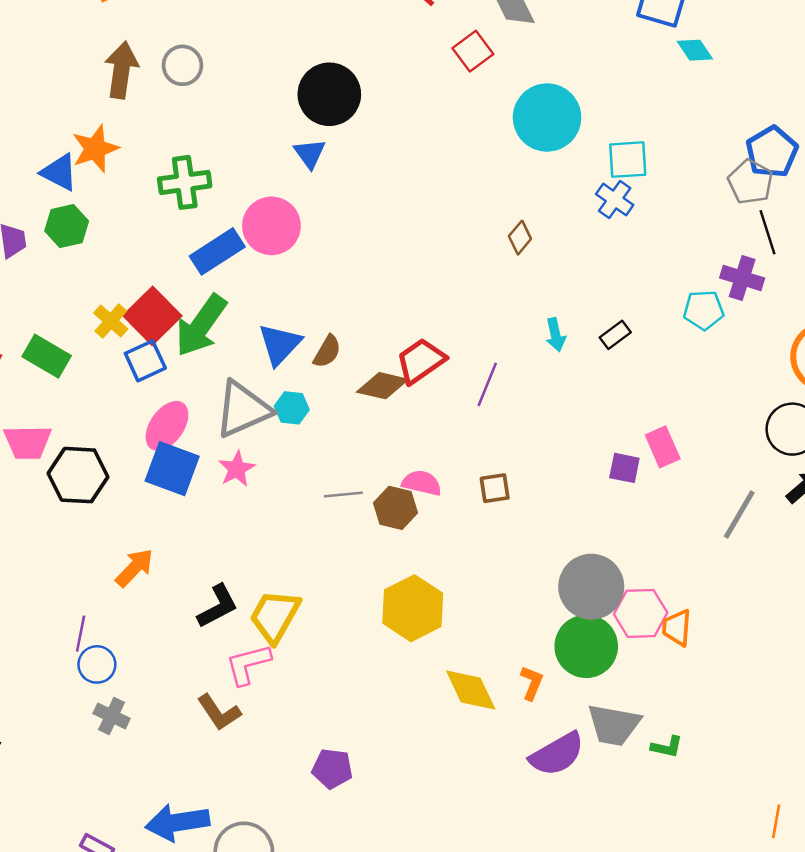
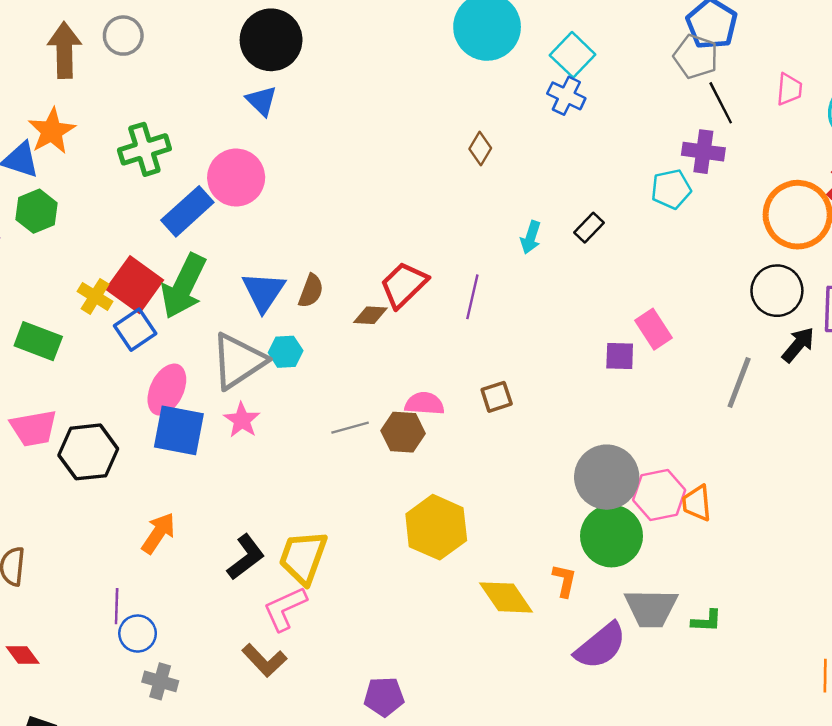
cyan square: (628, 160) -> (573, 55), turned -33
cyan arrow: (556, 335) -> (531, 237), turned 40
brown diamond: (382, 386) -> (370, 315), size x0.7

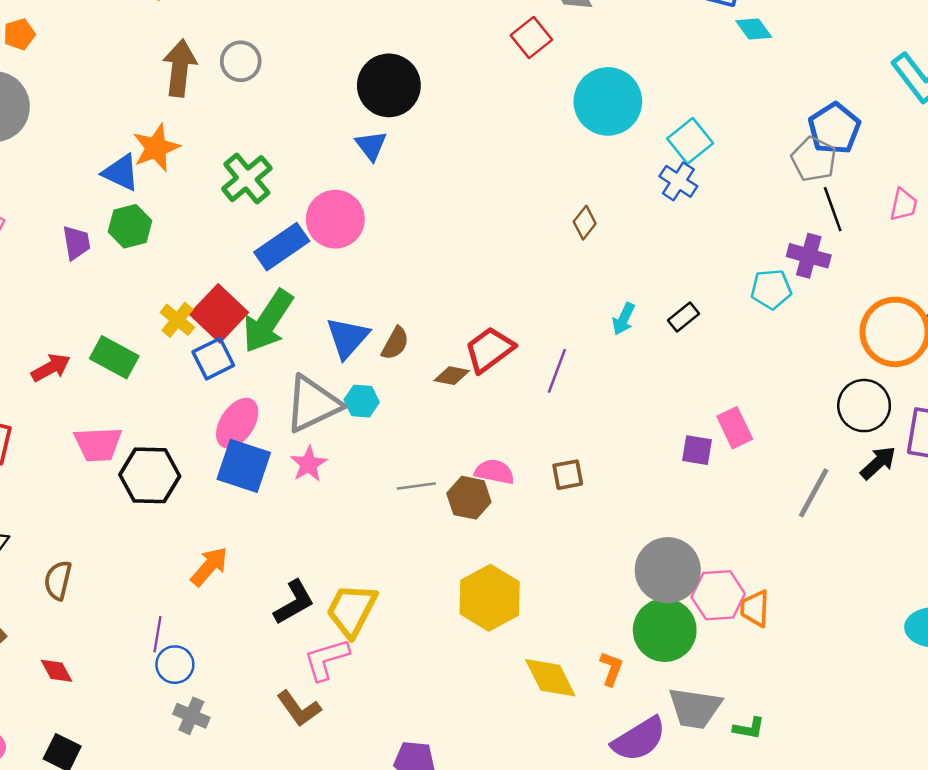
green cross: (144, 149) -> (247, 179), turned -30

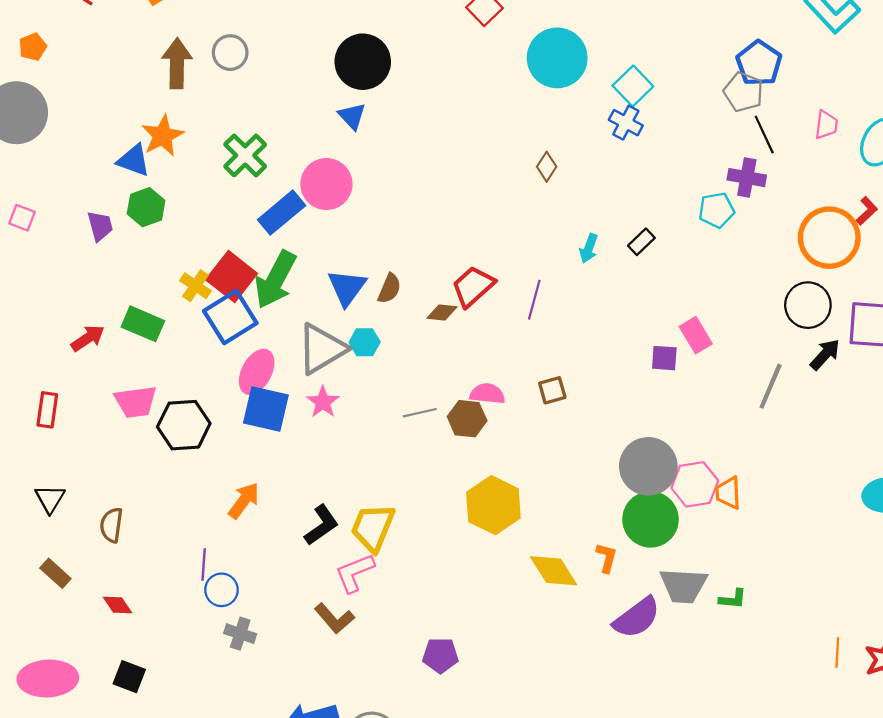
blue square: (213, 359) -> (230, 317), size x1.4

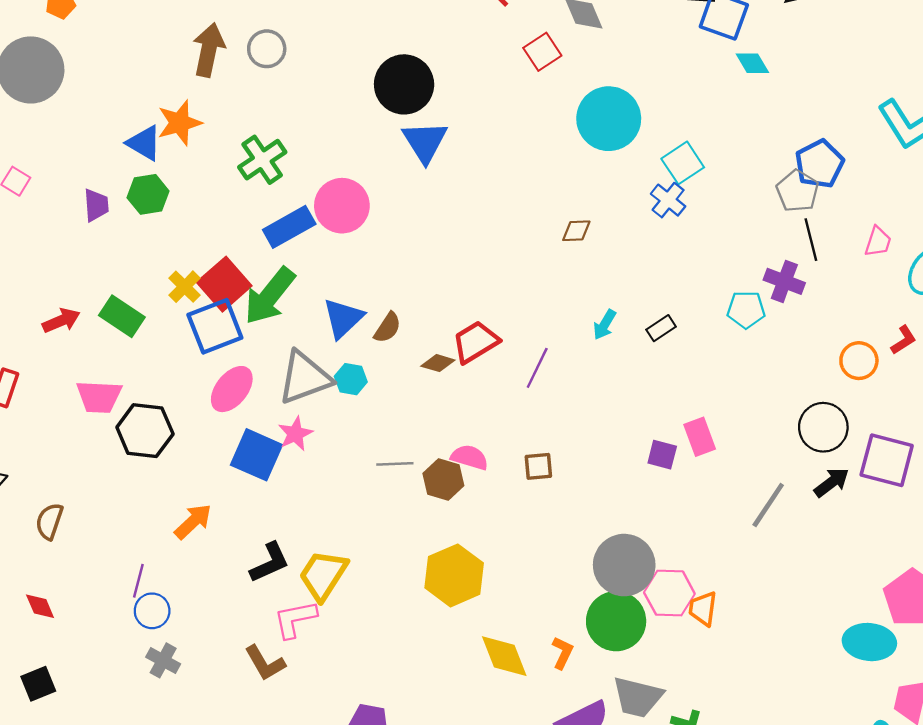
blue triangle: (352, 116) -> (425, 142), moved, size x1.5
brown diamond: (547, 167) -> (576, 231), turned 44
orange circle: (829, 238) -> (859, 361), size x0.6
blue square: (266, 409) -> (256, 455), moved
black square: (129, 677) -> (38, 684), turned 36

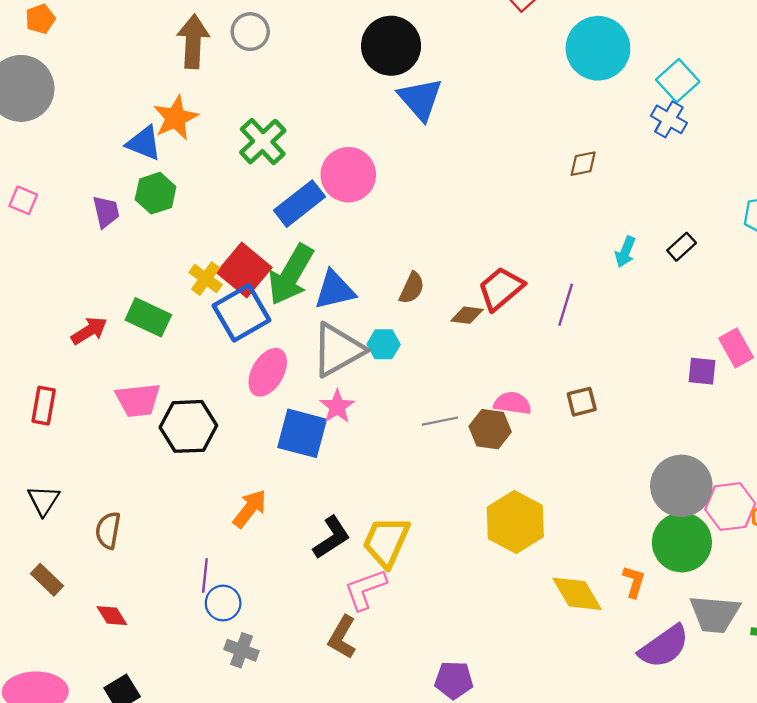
blue triangle: (343, 318) -> (335, 290), moved, turned 39
brown L-shape: (265, 663) -> (342, 637), turned 69

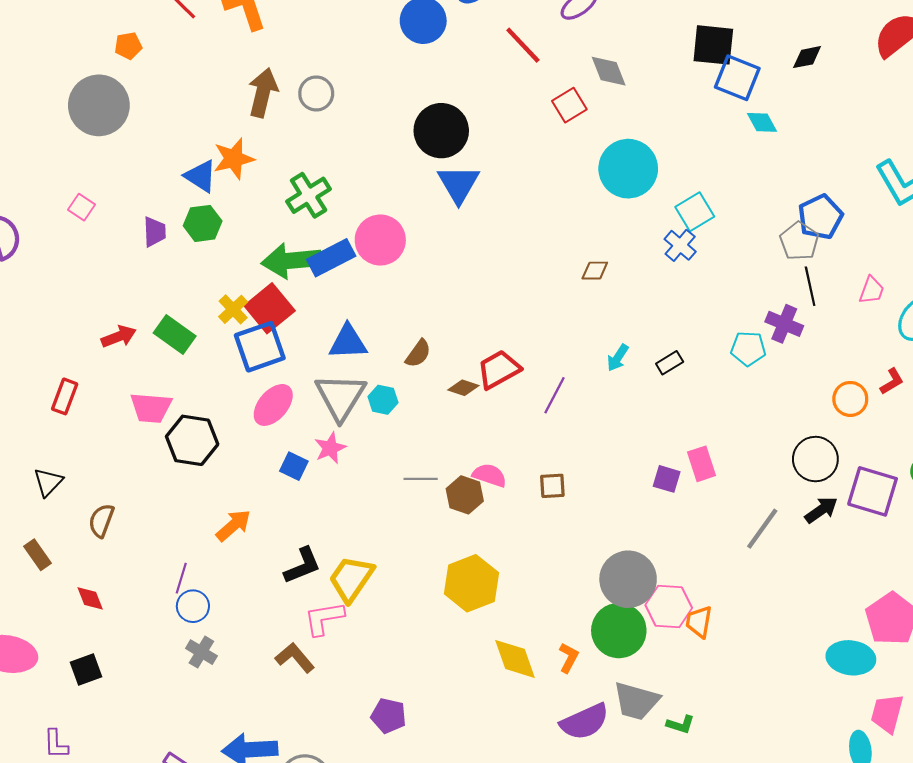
green arrow: (291, 275) -> (291, 261), moved, turned 44
gray triangle: (338, 350) -> (340, 397), turned -40
blue square: (302, 433) -> (294, 466), size x0.6
brown L-shape: (342, 637) -> (295, 658), turned 99

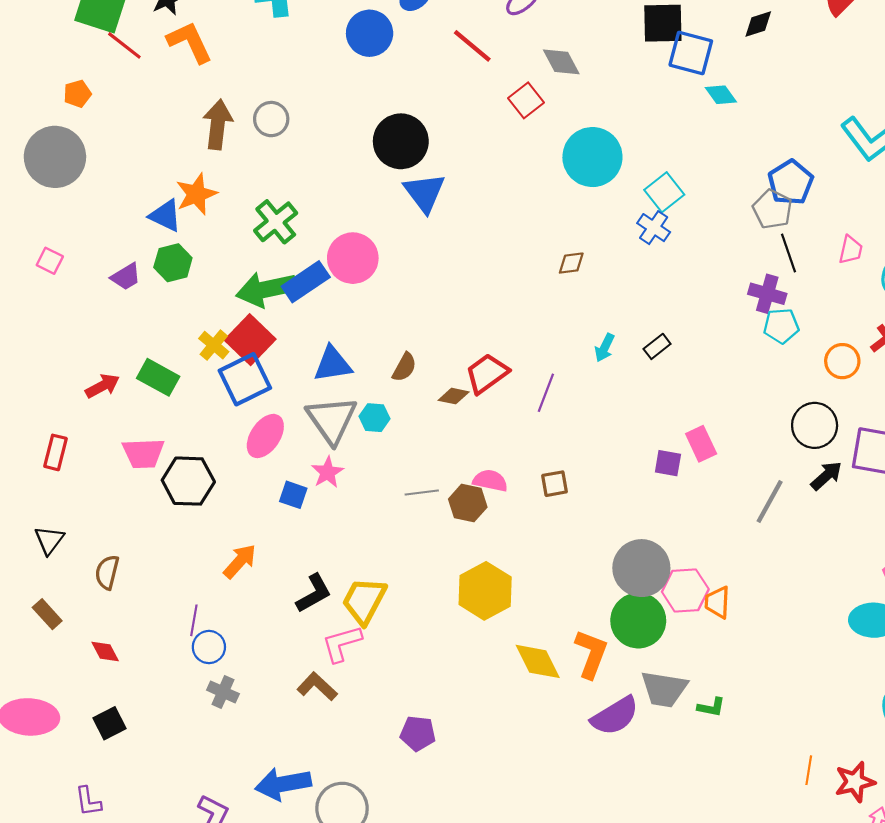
purple trapezoid: (155, 232) -> (126, 277), turned 68
cyan pentagon: (748, 348) -> (781, 326), moved
orange L-shape: (569, 658) -> (591, 654), size x1.6

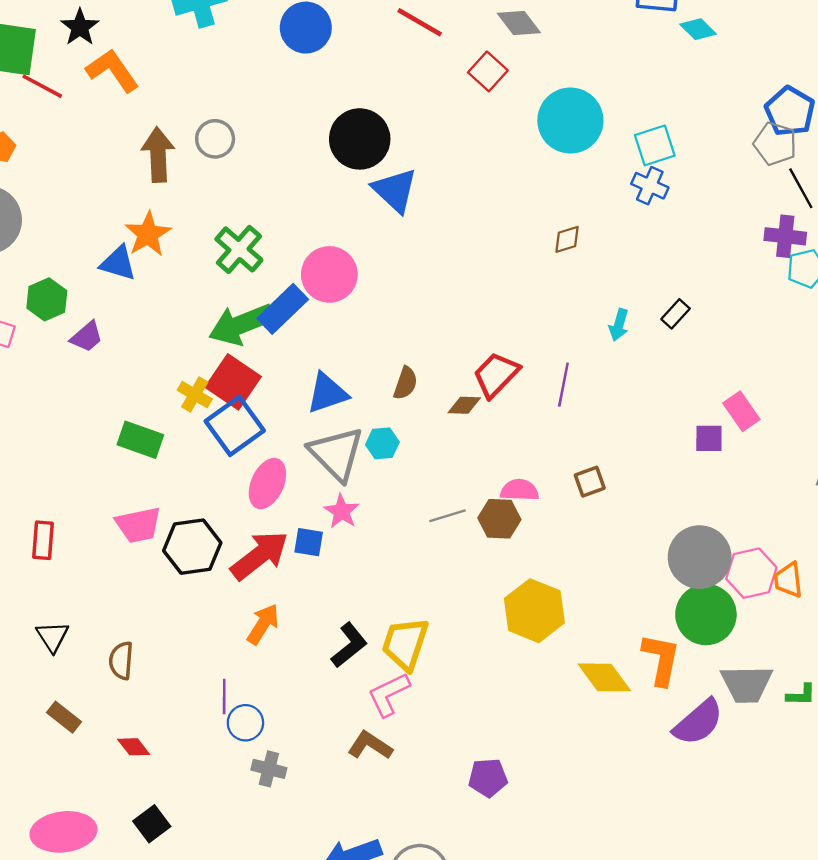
cyan square: (664, 192) -> (655, 145), turned 30
green hexagon: (173, 263) -> (47, 299), moved
red arrow: (102, 386) -> (260, 555), moved, size x1.6

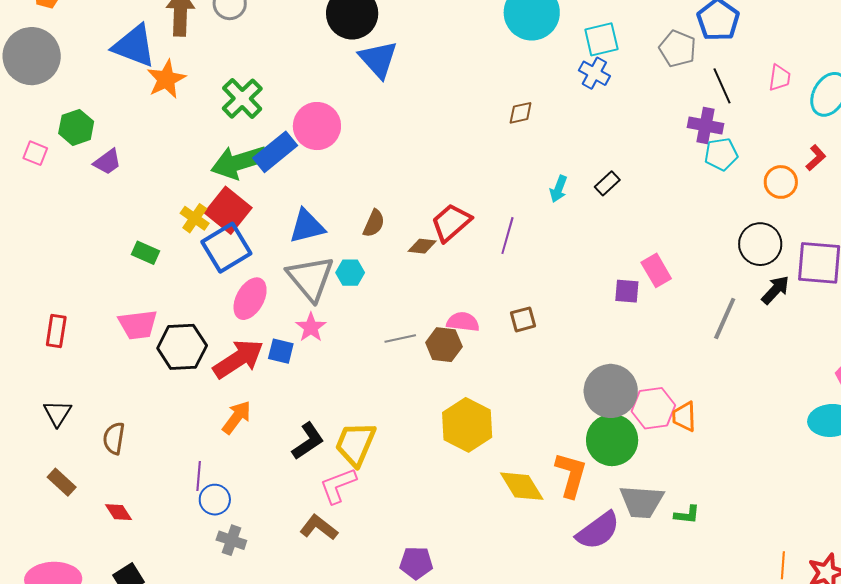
gray pentagon: (775, 144) -> (678, 49), moved
blue triangle: (118, 263) -> (134, 46), moved, size x1.4
green rectangle: (140, 440) -> (146, 253), size x0.7

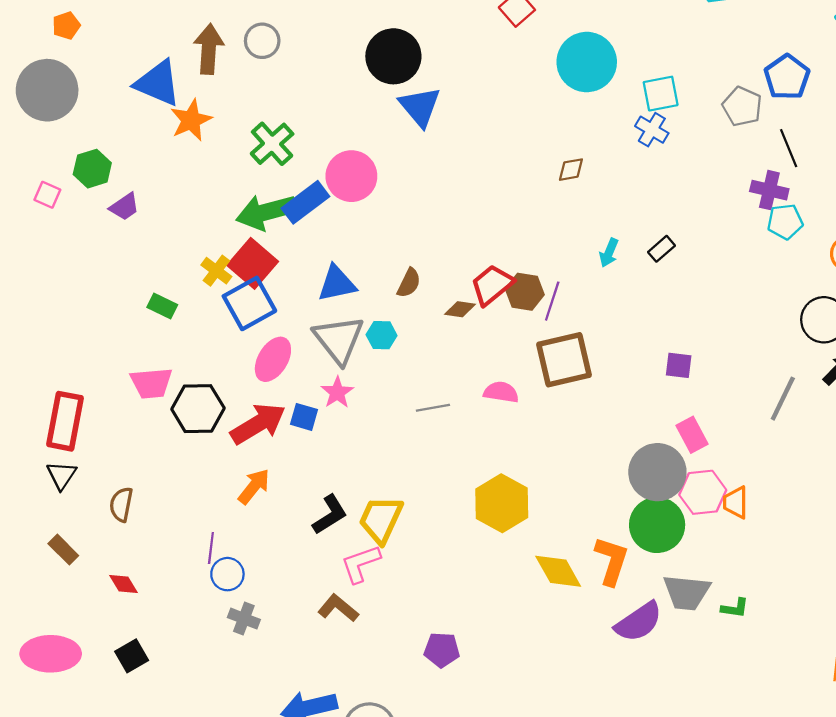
pink rectangle: (656, 270) -> (692, 435), moved
brown square: (523, 319) -> (564, 360), moved, size x2.0
red rectangle: (56, 331) -> (65, 421), moved, size x1.6
brown hexagon: (444, 345) -> (525, 292), moved

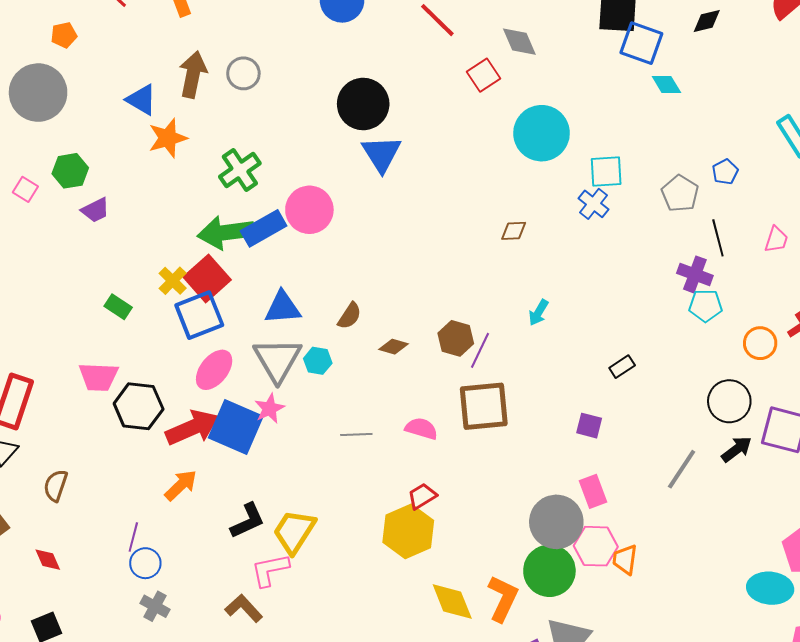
blue pentagon: (787, 77) -> (725, 172), size x0.6
blue triangle: (158, 83) -> (141, 100), size x0.7
black rectangle: (661, 249) -> (622, 367), moved
red trapezoid: (492, 285) -> (422, 496), moved, size x0.7
blue square: (304, 417) -> (236, 427), size x2.0

